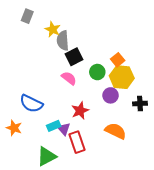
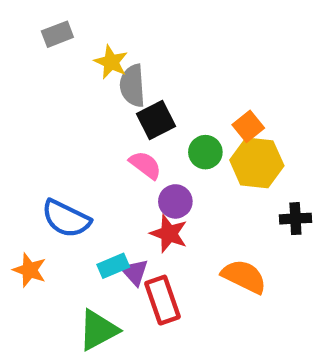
gray rectangle: (27, 16) -> (57, 34), turned 48
purple circle: (111, 95) -> (175, 201), moved
red star: (80, 111) -> (169, 234), turned -30

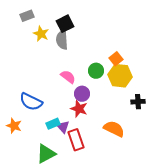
yellow star: (111, 62) -> (41, 34), moved
black square: (156, 120) -> (65, 24), moved

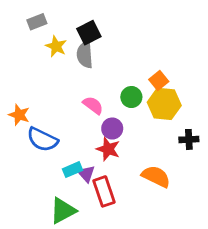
orange star: (14, 126) -> (19, 115), moved

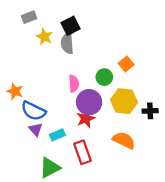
yellow hexagon: (164, 104) -> (124, 101), moved
pink semicircle: (93, 105) -> (74, 84), turned 49
purple circle: (112, 129) -> (89, 102), size x1.5
red star: (108, 149) -> (86, 119), turned 30
purple triangle: (86, 174) -> (36, 129), moved

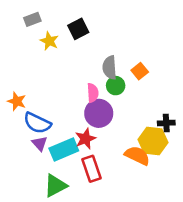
gray semicircle: (67, 43) -> (110, 68), moved
pink semicircle: (74, 84) -> (93, 93), moved
yellow hexagon: (124, 101) -> (153, 141), moved
red star: (86, 119) -> (85, 139), moved
cyan rectangle: (57, 135) -> (64, 150), size x1.6

